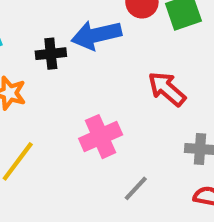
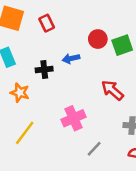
blue arrow: (96, 35) -> (71, 59), size x0.6

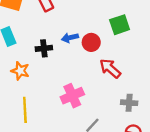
red circle: (98, 39) -> (91, 42), moved
yellow line: (25, 133) -> (25, 110), turned -40

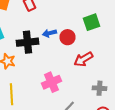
black cross: (44, 48) -> (28, 42), size x1.5
red arrow: (110, 68) -> (84, 59), turned -72

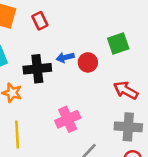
red arrow: (84, 59) -> (126, 90), moved, turned 60
gray cross: (100, 88) -> (128, 127), size x1.5

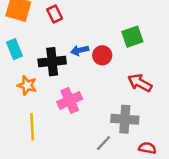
pink cross: (68, 119) -> (70, 100), moved
gray cross: (128, 127) -> (125, 119), moved

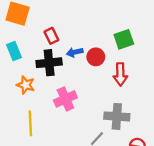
red rectangle: (55, 14) -> (51, 36), moved
red arrow: (140, 83) -> (120, 74), moved, turned -120

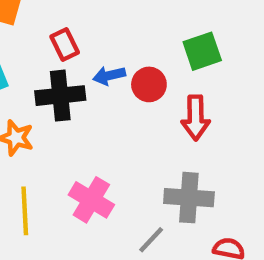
pink cross: (65, 99) -> (91, 200), moved, turned -35

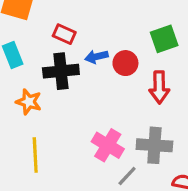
red rectangle: (65, 45) -> (64, 34), turned -40
pink cross: (91, 200) -> (108, 145), moved

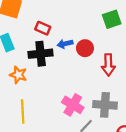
green square: (164, 39) -> (112, 19), moved

